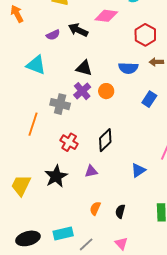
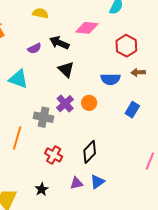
black triangle: (84, 68) -> (66, 70), moved, turned 30
blue triangle: (138, 170) -> (97, 182), moved
black star: (56, 176) -> (42, 189), size x0.6

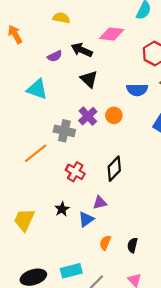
orange line: (17, 138) -> (36, 153), turned 35
blue triangle: (97, 182) -> (86, 219), moved

